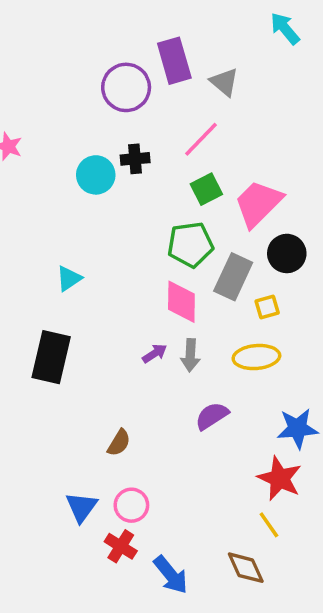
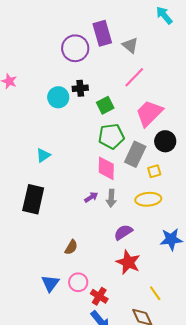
pink line: (201, 139) -> (134, 77), moved
green square: (206, 189) -> (105, 105), moved
red star: (280, 478) -> (128, 262), moved
red cross: (121, 546) -> (99, 296), moved

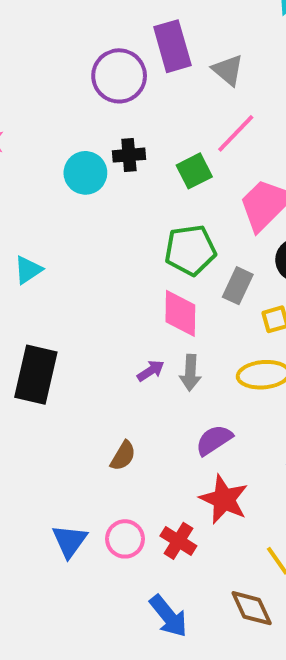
green square: (105, 105) -> (194, 171), moved
gray rectangle: (135, 154) -> (238, 286), size x0.7
cyan triangle: (43, 155) -> (28, 270), moved
brown semicircle: (71, 247) -> (123, 456), moved
red cross: (99, 296) -> (178, 541), moved

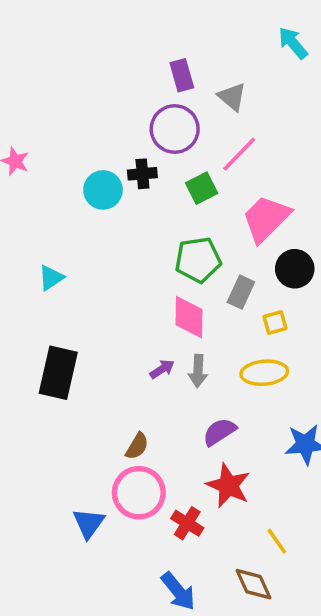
purple rectangle: (172, 46) -> (182, 75), size x0.7
purple circle: (119, 76) -> (175, 129), moved
pink circle: (125, 539) -> (139, 493), moved, size x1.5

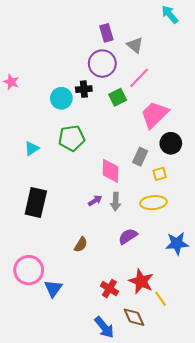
green pentagon: (198, 260) -> (72, 138), moved
red star: (228, 486) -> (141, 281), moved
pink circle: (139, 493) -> (29, 270), moved
brown diamond: (254, 584) -> (134, 317), moved

